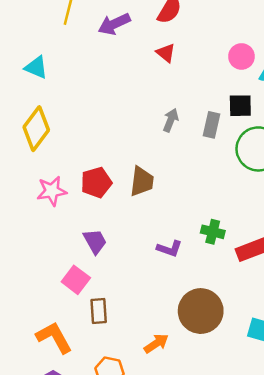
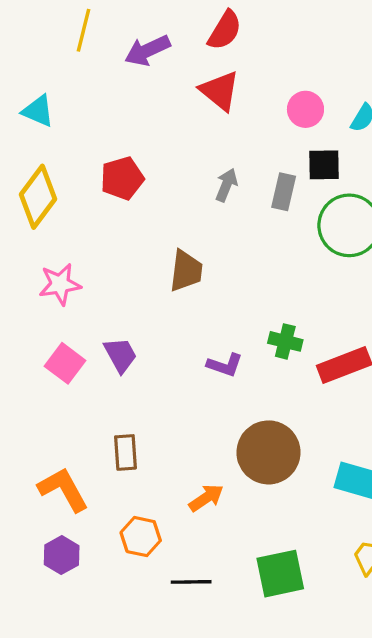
red triangle: (166, 53) -> (220, 91), size x1.5
pink circle: (241, 56) -> (305, 109), moved
red pentagon: (96, 183) -> (122, 178), moved
pink square: (76, 280) -> (65, 363), moved

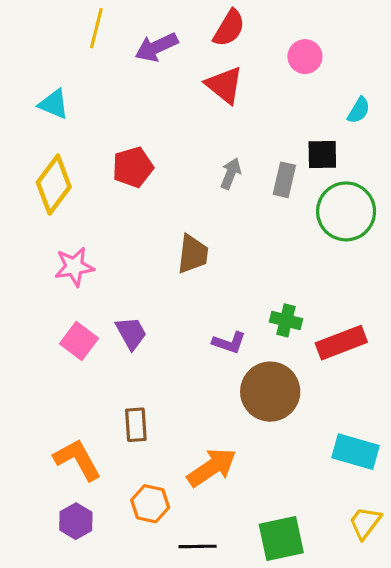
pink circle: (305, 109) -> (305, 57), moved
brown circle: (268, 452) -> (270, 392), moved
orange arrow: (206, 498) -> (212, 467), size x1.5

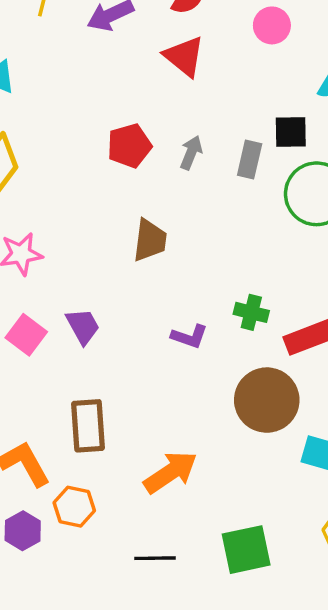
red pentagon: (133, 167) -> (129, 146), moved
brown circle: (270, 392) -> (267, 400), moved
brown rectangle: (136, 425) -> (88, 426), size x1.4
orange hexagon: (150, 504) -> (74, 507), moved

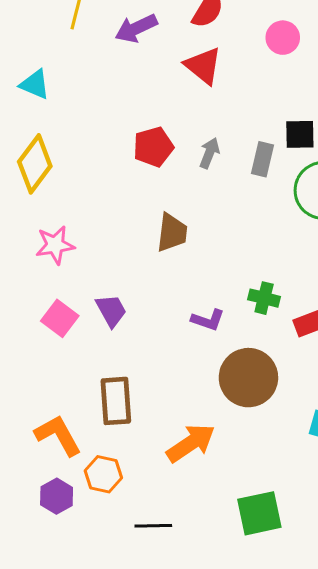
brown circle: (267, 400) -> (248, 378), moved
black line: (155, 558) -> (153, 526), moved

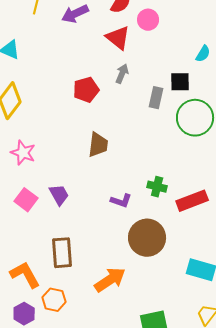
pink circle: (283, 38) -> (148, 20), moved
gray arrow: (209, 153) -> (122, 74), moved
pink star: (55, 245) -> (23, 153), turned 30

